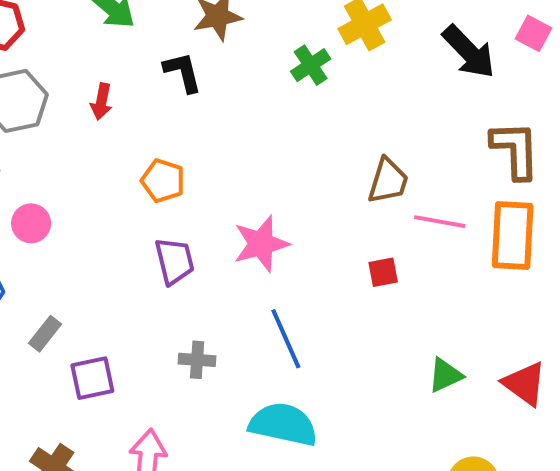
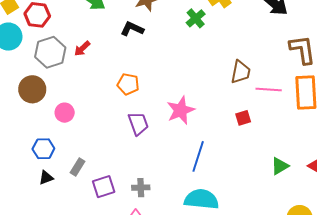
black L-shape: (183, 72) -> (132, 29), turned -45
red arrow: (101, 102) -> (82, 49), moved, turned 42
blue line: (286, 339) -> (198, 156), turned 48
gray cross: (197, 360) -> (141, 188), moved

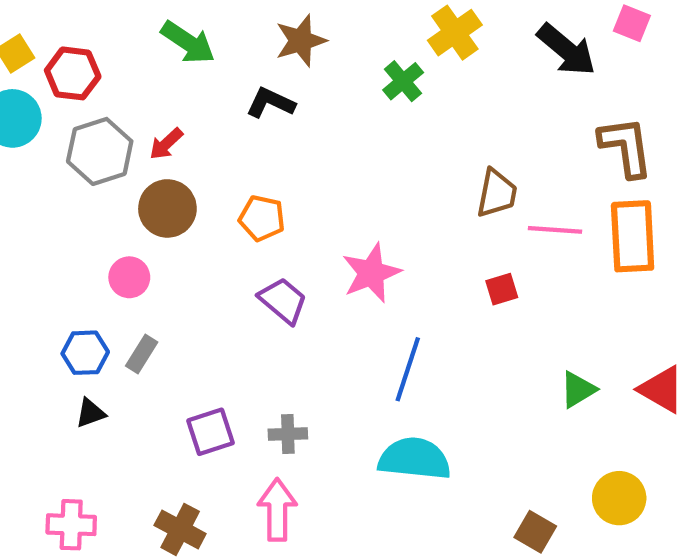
brown circle: (32, 89) -> (167, 208), moved
purple trapezoid: (138, 124) -> (283, 301), turned -30
gray rectangle: (78, 167) -> (142, 354), moved

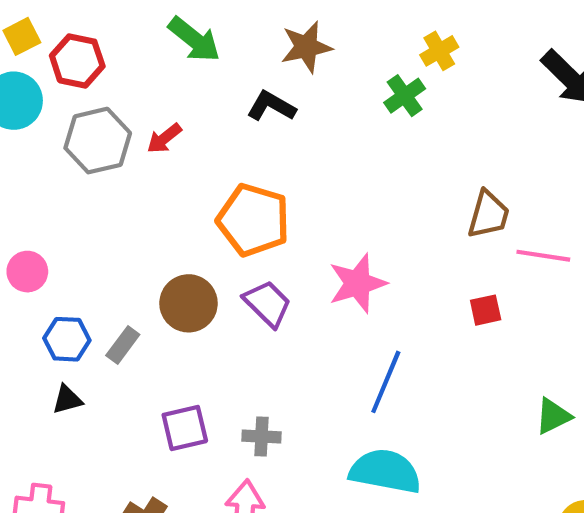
yellow cross: (455, 33) -> (439, 51), moved, size x0.7
brown circle: (167, 208) -> (189, 303), moved
orange pentagon: (262, 218) -> (253, 220), size x1.6
pink circle: (129, 277) -> (27, 272), moved

